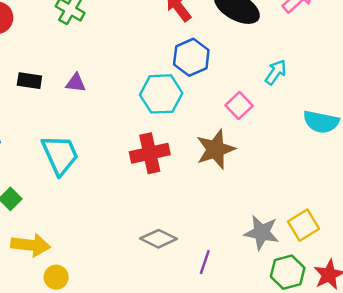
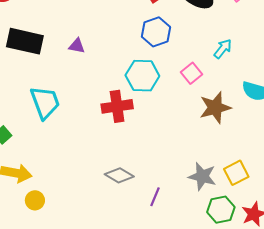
black rectangle: (29, 81) -> (25, 41), size x1.8
purple triangle: (76, 83) -> (77, 46), moved
cyan hexagon: (161, 94) -> (142, 76), moved
brown star: (216, 149) -> (215, 108), moved

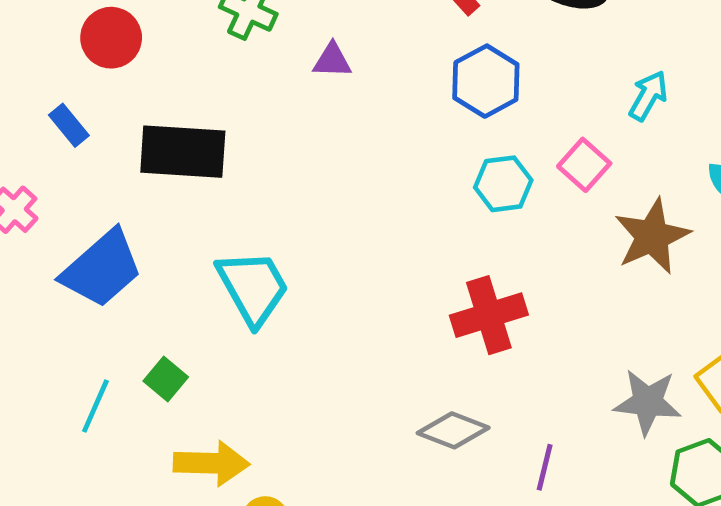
purple triangle: (77, 46) -> (332, 60), moved
cyan hexagon: (142, 76) -> (503, 184), moved, size x0.7
red cross: (117, 106) -> (489, 315), moved

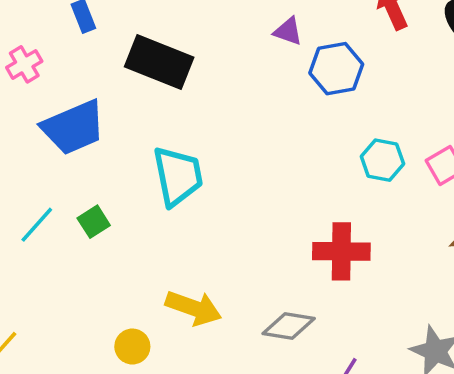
blue hexagon: (486, 81) -> (336, 69), moved
gray diamond: (453, 430) -> (289, 326), turned -30
yellow arrow: (211, 463) -> (194, 308), moved

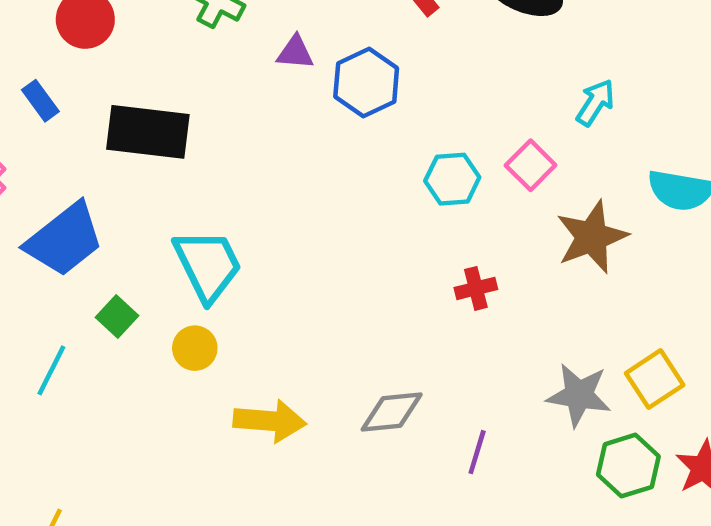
green square: (94, 222) -> (117, 317), moved
red cross: (341, 251) -> (476, 288), moved, size x0.6
yellow circle: (132, 347) -> (195, 348), moved

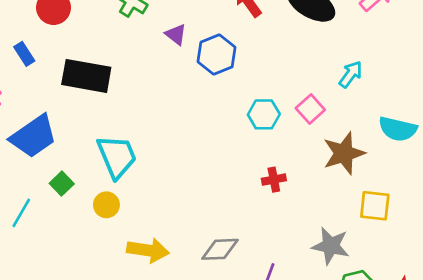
purple triangle: (295, 53) -> (176, 34), turned 30
yellow square: (655, 379) -> (375, 206), moved, turned 36

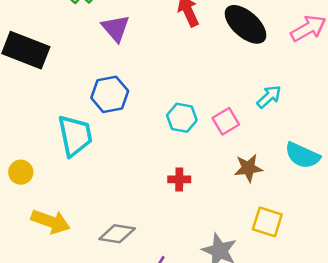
purple triangle: (176, 34) -> (116, 28), size x1.4
blue hexagon: (217, 55) -> (110, 94), moved
brown star: (344, 153) -> (248, 168), size x0.7
cyan trapezoid: (117, 156) -> (75, 136), moved

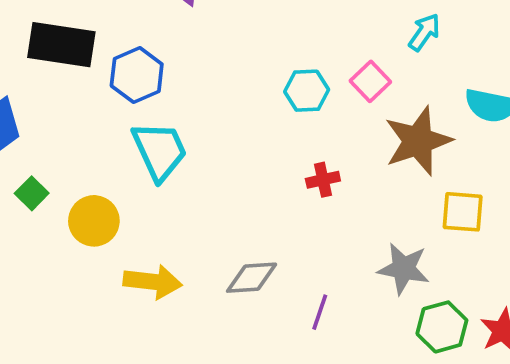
blue hexagon: (110, 94) -> (137, 75), moved
brown star: (248, 168) -> (418, 141), size x1.6
yellow circle: (21, 172) -> (94, 221), size x1.4

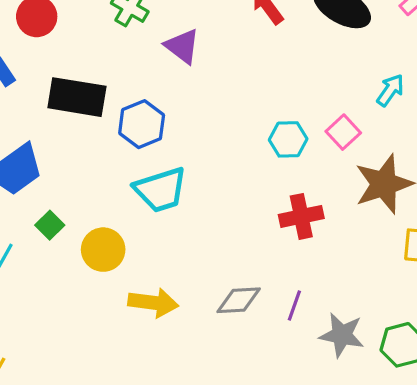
cyan trapezoid: (160, 151) -> (161, 190), turned 96
red cross: (323, 180) -> (301, 216), size x1.5
gray star: (404, 269) -> (342, 335), moved
purple line: (320, 312) -> (294, 306), moved

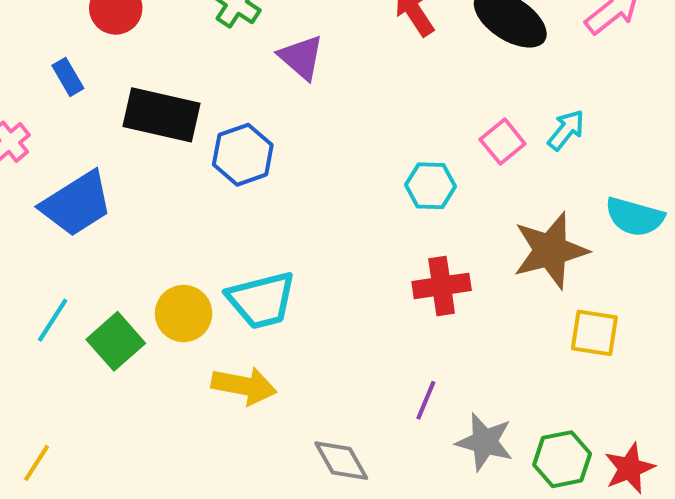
pink square: (343, 132) -> (503, 142), moved
cyan trapezoid: (161, 190) -> (261, 300), moved
green square: (50, 225) -> (116, 341), moved, size x1.5
gray diamond: (239, 300) -> (341, 461), moved, turned 60

